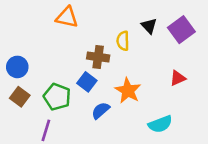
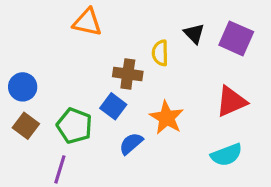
purple square: (181, 30) -> (236, 38), turned -30
red triangle: (178, 78) -> (231, 101), size x1.5
cyan semicircle: (160, 124) -> (226, 155), moved

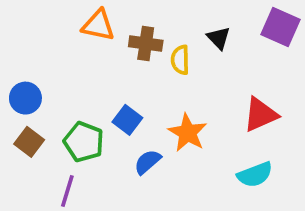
purple square: (236, 38) -> (280, 27), moved
brown cross: (128, 74) -> (146, 43), moved

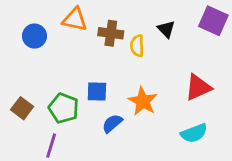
blue circle: (25, 98) -> (34, 36), moved
blue square: (127, 120) -> (97, 91), turned -35

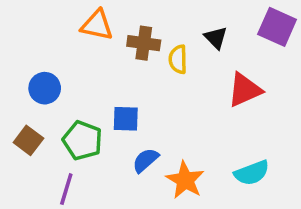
blue circle: (34, 36) -> (45, 88), moved
red triangle: (198, 87) -> (245, 90), moved
orange star: (143, 101) -> (185, 180), moved

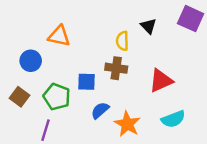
orange triangle: (97, 25) -> (59, 36), moved
brown cross: (144, 43) -> (116, 68), moved
red triangle: (245, 90) -> (161, 81), moved

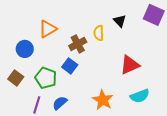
orange triangle: (59, 36) -> (48, 29), turned -42
brown cross: (116, 68) -> (78, 44), moved, turned -36
blue square: (86, 82) -> (70, 66), turned 35
blue semicircle: (100, 110) -> (60, 103), moved

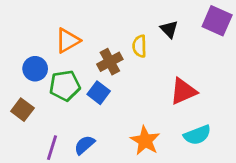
green pentagon: (46, 78) -> (65, 86), moved, turned -30

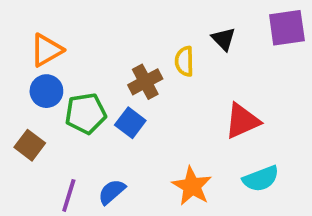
purple square: (217, 21) -> (287, 28), turned -32
orange triangle: (68, 41) -> (46, 50), moved

